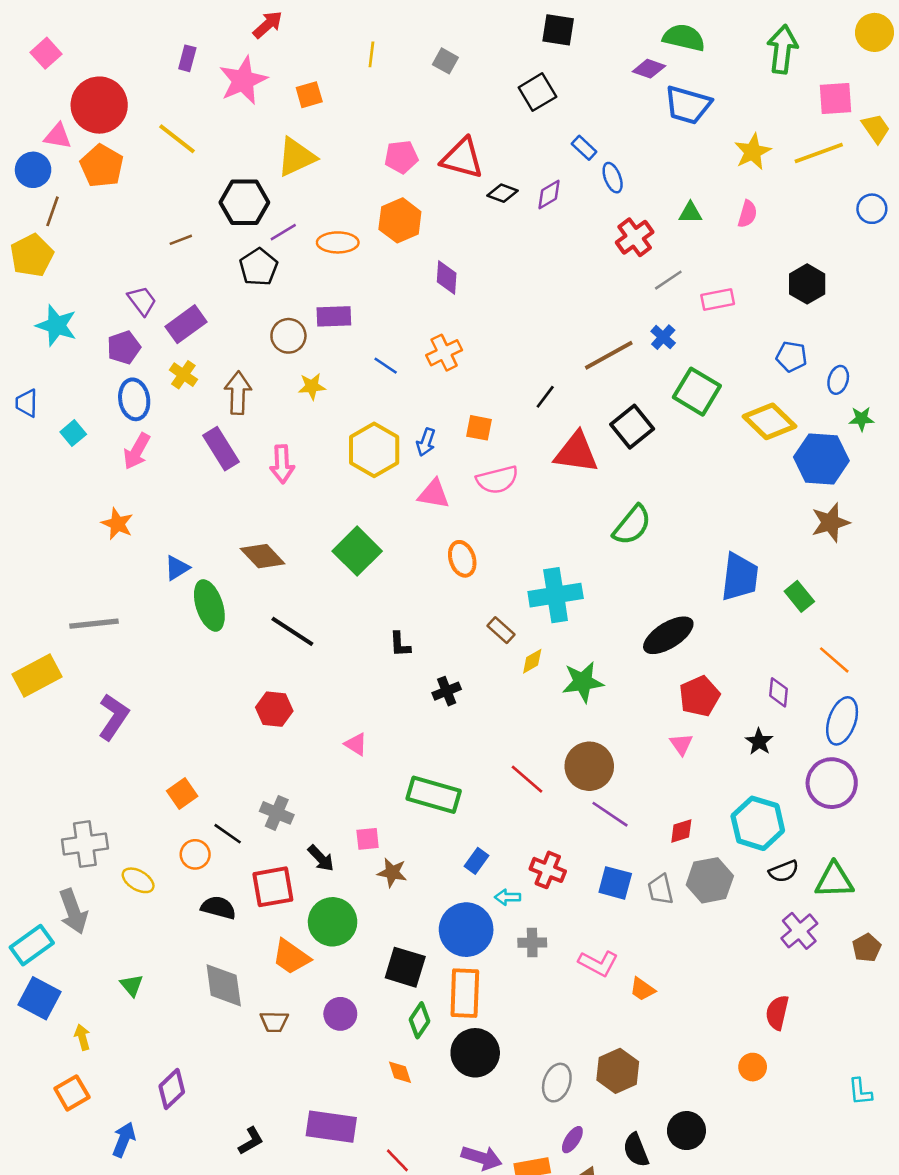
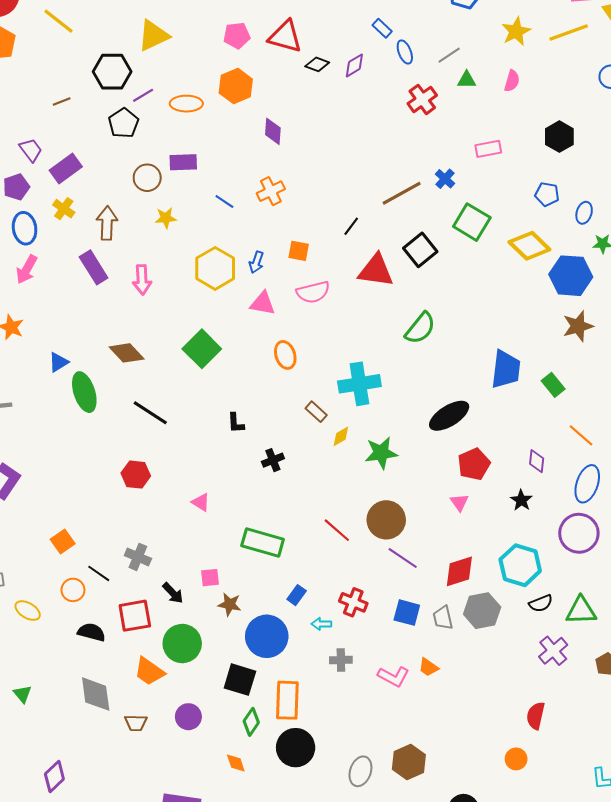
gray line: (668, 280) -> (449, 55), moved
red diamond: (681, 831) -> (459, 571), size x1.6
blue circle: (466, 930) -> (267, 636), moved
orange trapezoid: (642, 989) -> (428, 667), moved

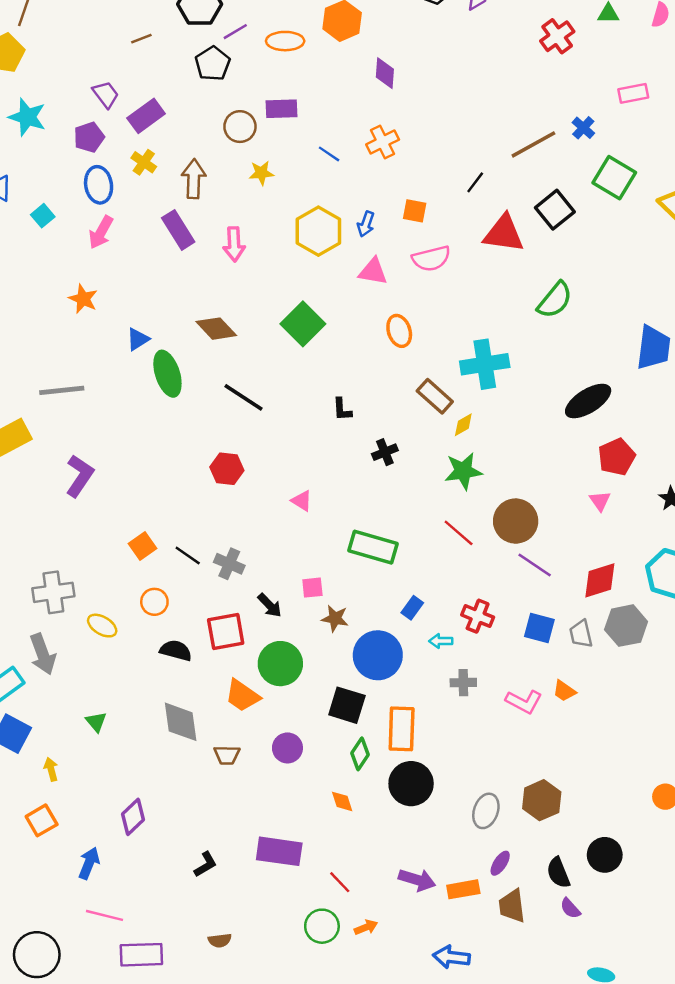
brown rectangle: (316, 412) -> (435, 396), size x1.4
green star: (381, 453) -> (463, 471), moved
black line: (99, 573) -> (188, 555), moved

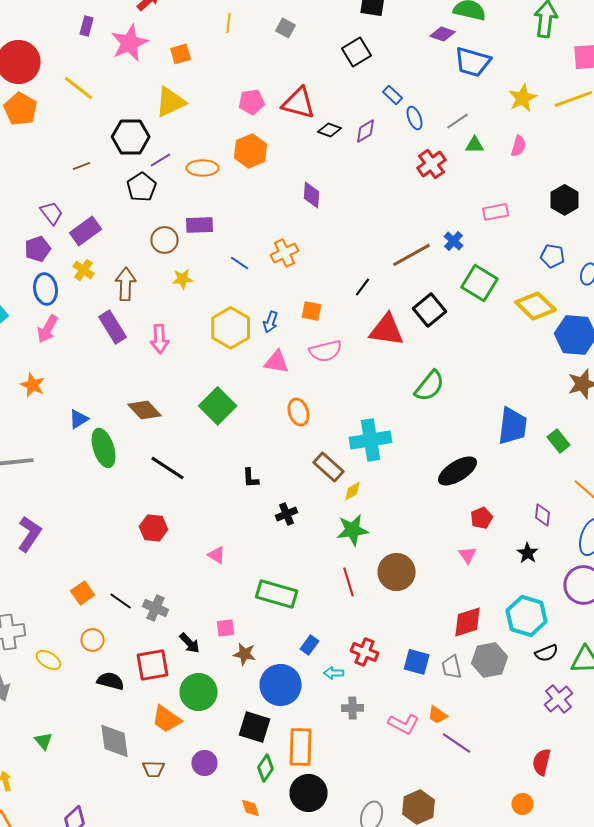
purple diamond: (385, 73) -> (312, 195), moved
red pentagon: (617, 457) -> (482, 518), size x0.7
red line: (459, 533) -> (349, 582), turned 32
purple line: (535, 565) -> (457, 743), moved

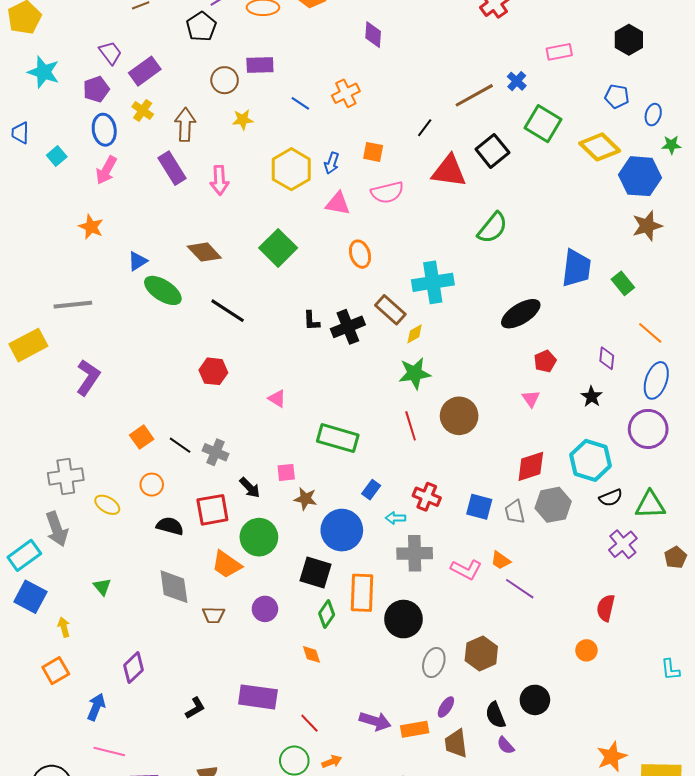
green ellipse: (104, 448) -> (163, 290), turned -39
black cross: (287, 514) -> (348, 327), moved, size x1.5
gray cross: (353, 708) -> (415, 553), size x1.6
black circle: (309, 793) -> (403, 619), moved

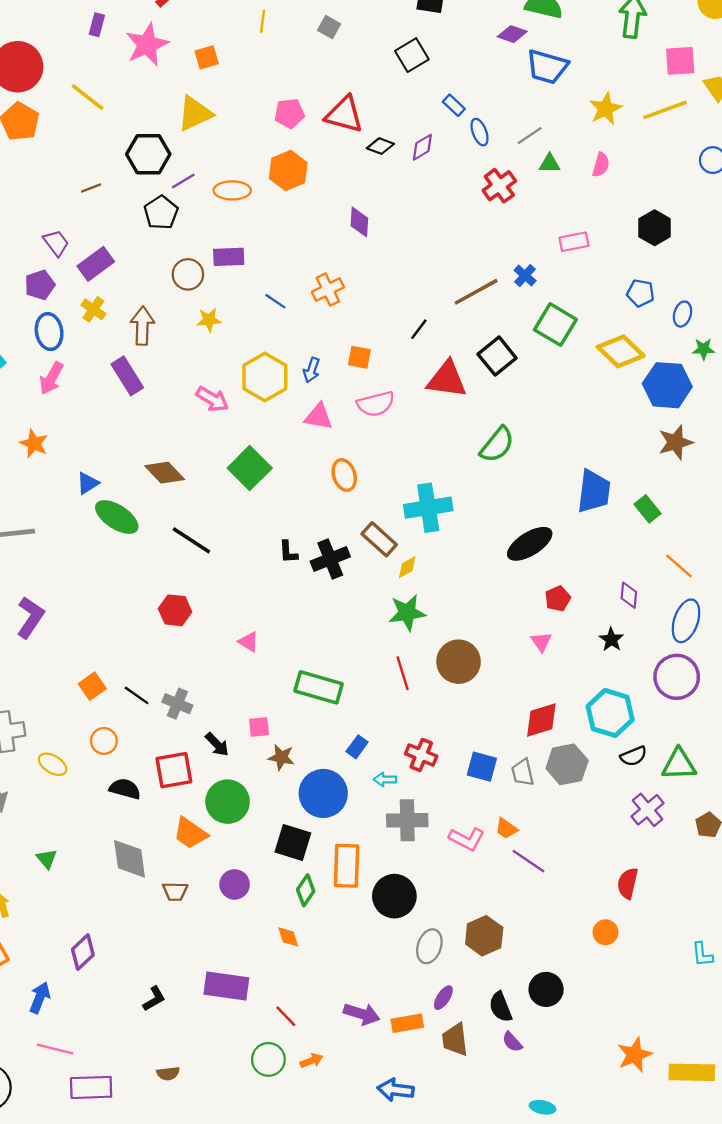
pink arrow: (219, 180) -> (212, 399), moved, turned -56

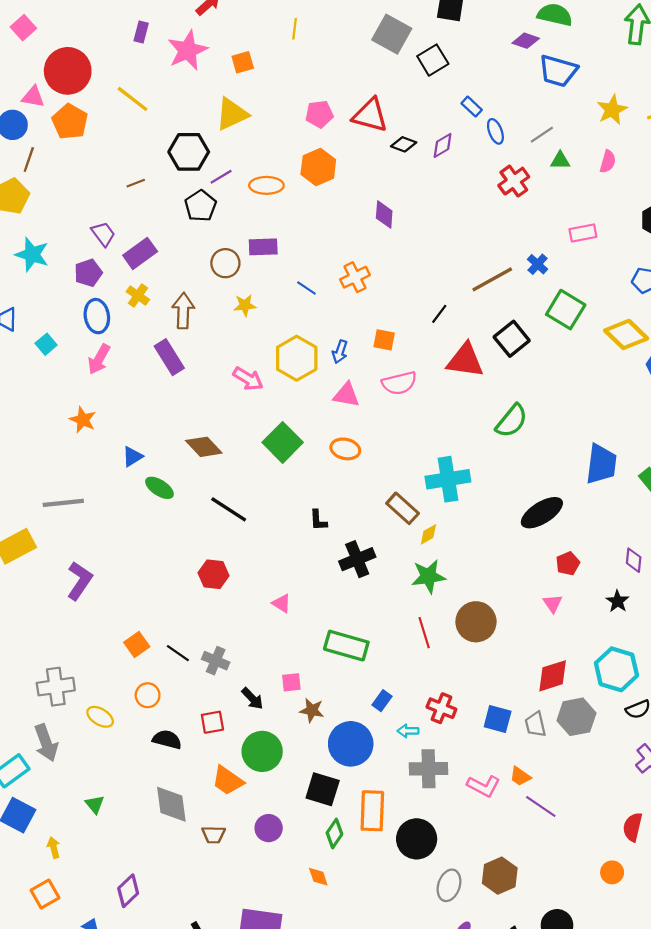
gray square: (329, 27) -> (392, 34), moved, size x1.8
orange ellipse: (344, 475) -> (345, 449), moved, turned -60
green ellipse: (117, 517) -> (159, 488), size x0.7
black cross: (330, 559) -> (357, 559), moved
red square: (174, 770) -> (212, 722), size x0.7

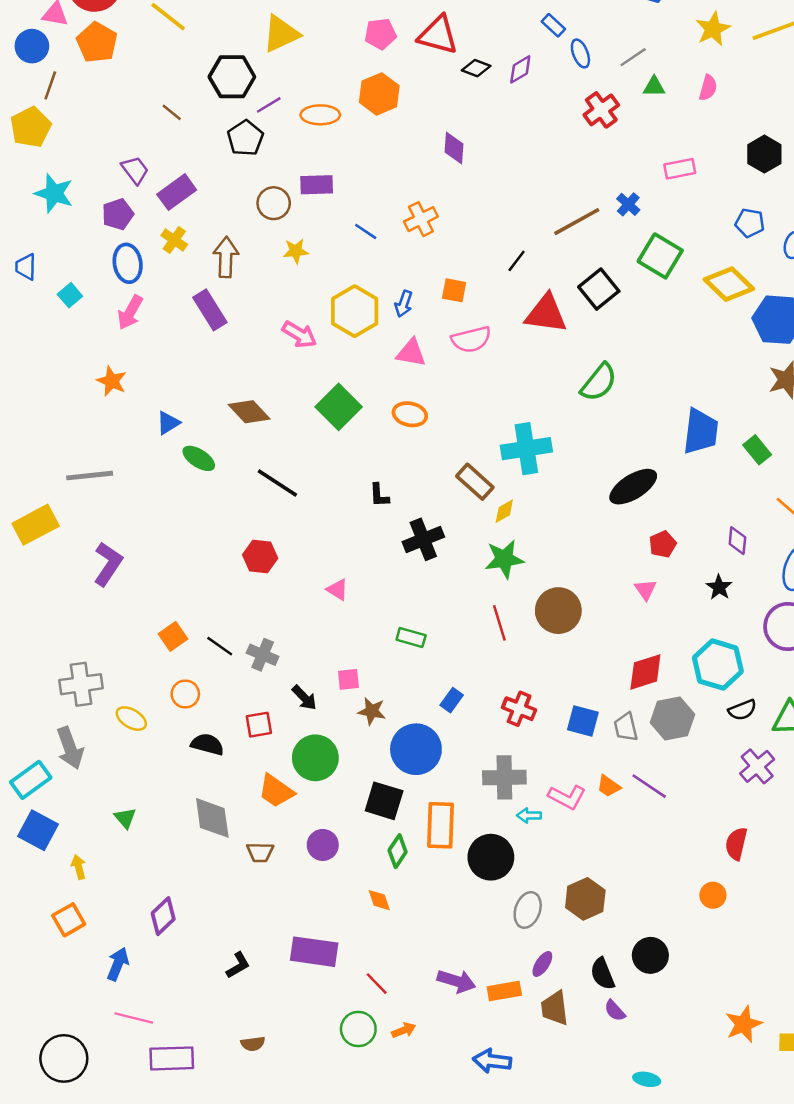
brown line: (136, 183) -> (172, 112), turned 60
green rectangle: (346, 646) -> (411, 638), size x0.6
cyan arrow: (408, 731) -> (529, 815), moved
purple line: (541, 806) -> (649, 786), moved

